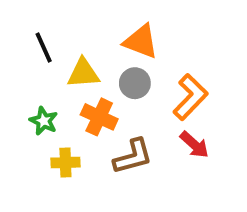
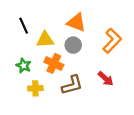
orange L-shape: (190, 97) -> (112, 41), moved

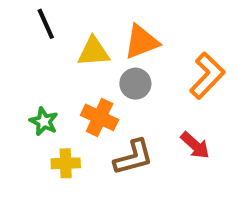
orange triangle: (76, 22) -> (141, 42), turned -42
black line: (24, 26) -> (46, 24), moved
yellow triangle: (45, 40) -> (94, 52), moved

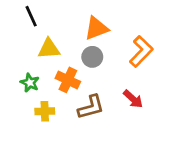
yellow triangle: (94, 52) -> (49, 49), moved

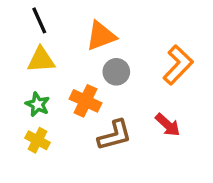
orange triangle: (96, 28) -> (101, 36), moved
yellow triangle: (49, 49) -> (41, 60), moved
yellow cross: (45, 111) -> (38, 140), moved, turned 30

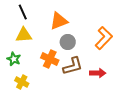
green star: (38, 104) -> (14, 59), moved
red arrow: (168, 125) -> (98, 73), turned -42
brown L-shape: (115, 135) -> (73, 66), moved

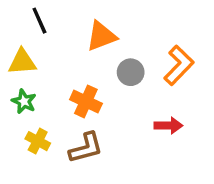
yellow triangle: (24, 35) -> (22, 62), moved
gray circle: (68, 42) -> (131, 72), moved
brown L-shape: (73, 66) -> (86, 148), moved

